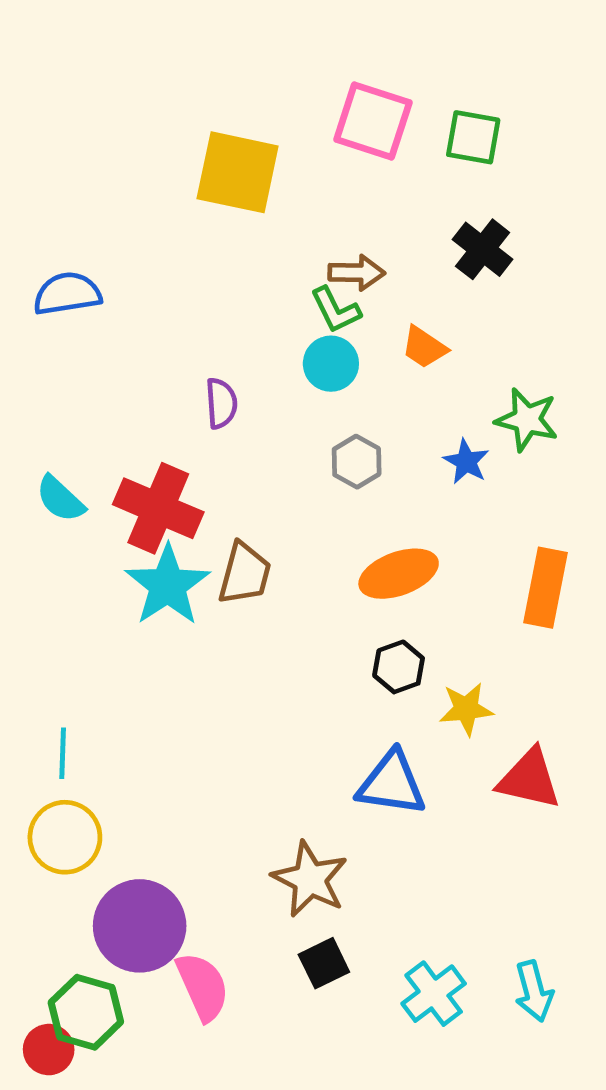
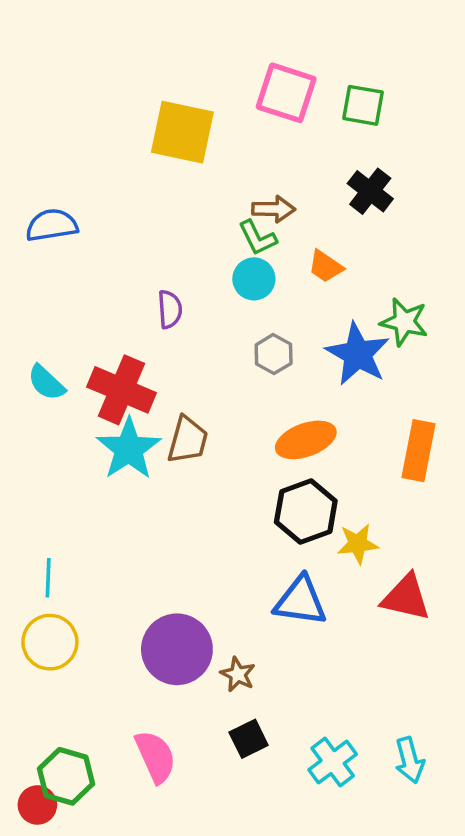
blue star: (466, 462) -> (358, 354), size x1.8
black hexagon: (399, 667) -> (306, 512), size x1.6
brown star: (310, 879) -> (238, 674), size x0.6
purple circle: (140, 926) -> (177, 649), moved

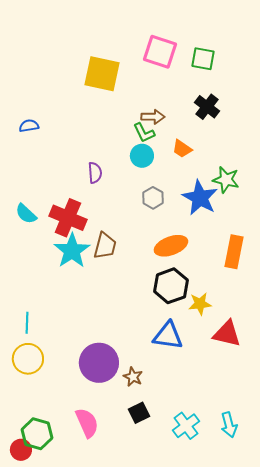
blue semicircle: (52, 225) -> (29, 126), size x0.7

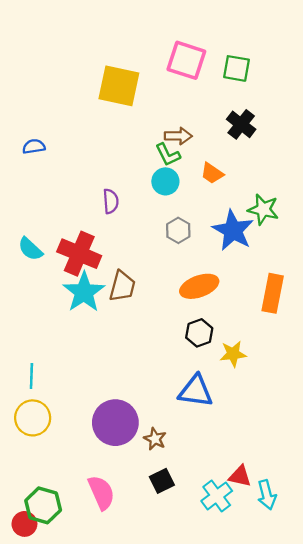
black hexagon: (171, 286) -> (199, 333), size x0.7
red triangle: (227, 334) -> (240, 476), moved, size x0.7

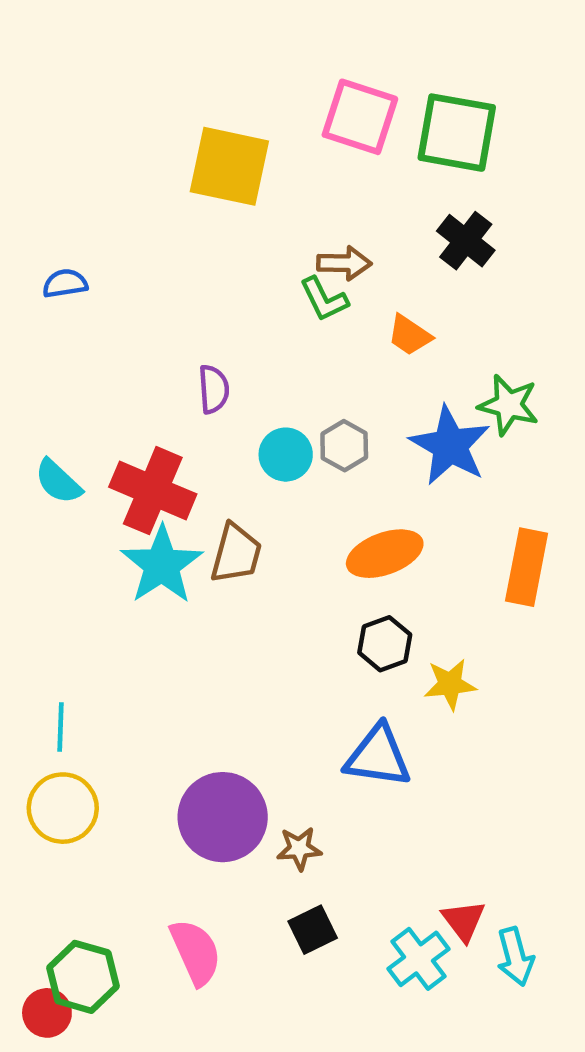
green square: (236, 68) -> (457, 133), size x1.5
cyan circle: (165, 181) -> (286, 455), moved
brown star: (155, 439) -> (299, 849), turned -30
red triangle: (240, 476) -> (464, 921), turned 40

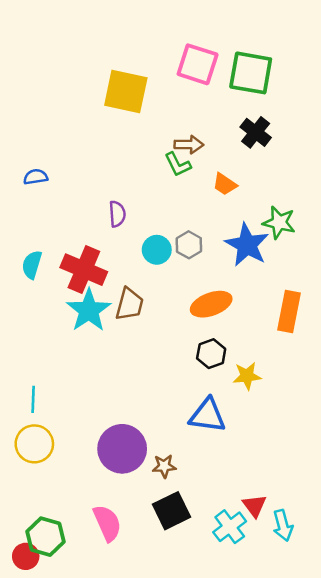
blue semicircle: (65, 283) -> (36, 177), moved
cyan semicircle: (58, 482) -> (32, 265), turned 64
black square: (313, 930) -> (172, 511), size x1.4

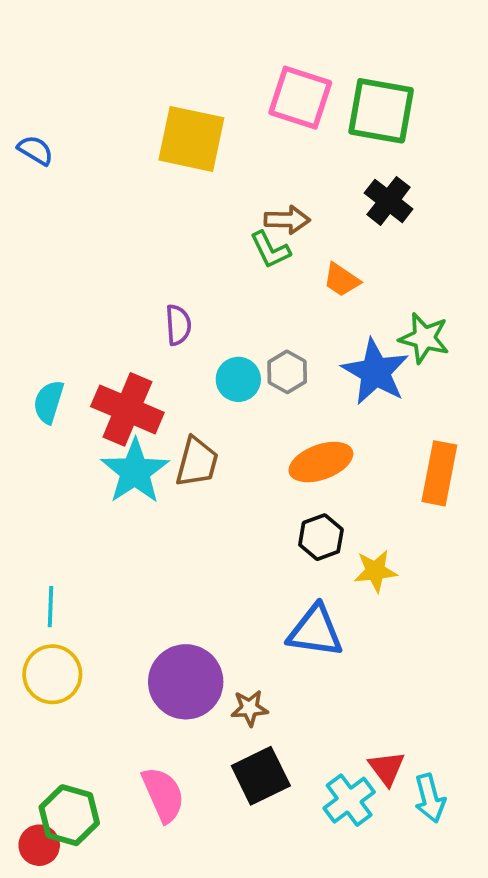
blue semicircle: (36, 177) -> (35, 150), moved, turned 40

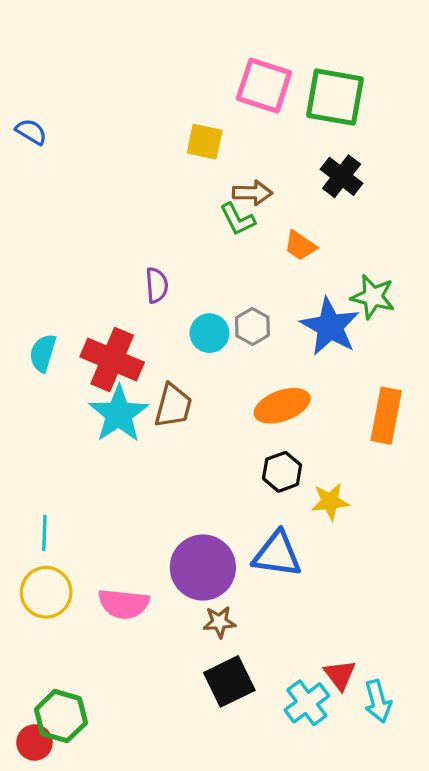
yellow square: (191, 139) -> (205, 142), moved, size x0.6
purple circle: (186, 682) -> (203, 568), moved
pink semicircle: (163, 794) -> (124, 604), moved, turned 120

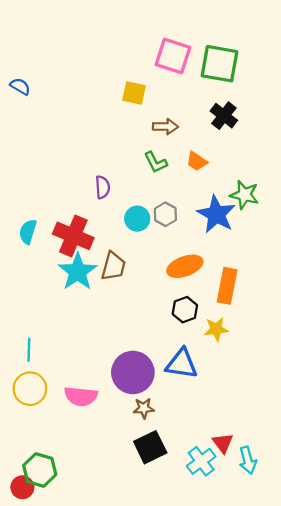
green L-shape: (238, 219) -> (156, 162), moved
orange rectangle: (386, 416) -> (227, 286), moved

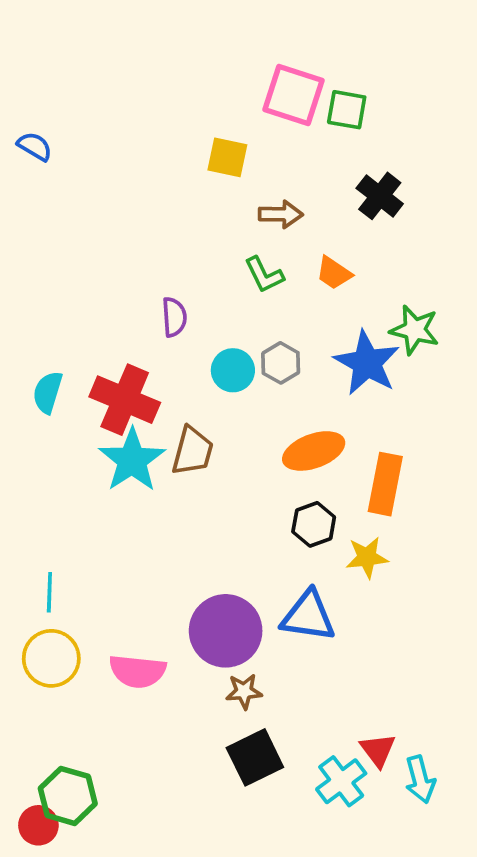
green square: (220, 64) -> (347, 110), moved, size x0.6

